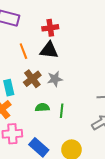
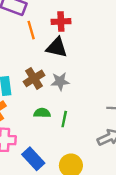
orange line: (23, 51) -> (31, 30), moved

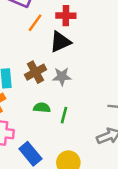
orange line: (31, 30) -> (35, 23), turned 48
black triangle: (57, 47) -> (60, 42), turned -40

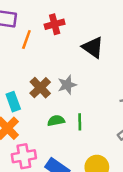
black triangle: (60, 42) -> (93, 47), moved, turned -45

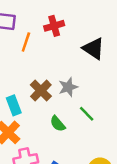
green semicircle: (56, 121) -> (58, 124), turned -119
green line: (80, 122) -> (87, 114), moved, turned -42

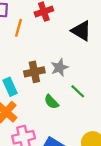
brown cross: (41, 91) -> (34, 72), turned 36

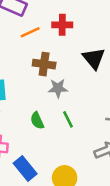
orange line: (18, 28) -> (30, 32), turned 30
brown cross: (34, 72) -> (44, 64), moved

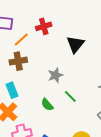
black triangle: (94, 58) -> (75, 44), turned 36
brown cross: (44, 64) -> (18, 61), moved

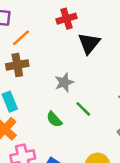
red cross: (44, 26) -> (67, 19), moved

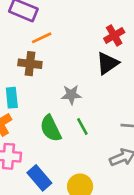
red cross: (67, 19) -> (114, 35), moved, turned -30
green semicircle: (54, 119) -> (51, 128), size x1.5

